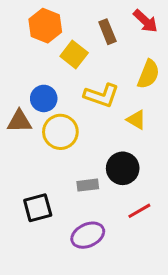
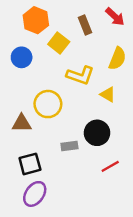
blue circle: (44, 98) -> (22, 57), moved
brown triangle: (19, 121) -> (22, 123), moved
purple ellipse: (88, 235) -> (35, 194), moved, turned -30

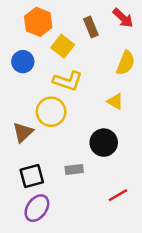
yellow L-shape: (80, 75) -> (68, 81), moved
brown triangle: (22, 123) -> (23, 132), turned -42
gray rectangle: (69, 146) -> (74, 170), moved
red line: (110, 166) -> (118, 195), moved

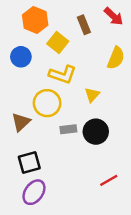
yellow triangle: (115, 101) -> (92, 95), moved, turned 42
gray rectangle: (74, 170) -> (68, 129), moved

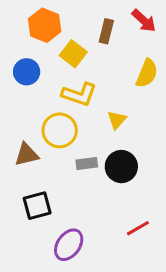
brown rectangle: (84, 25) -> (106, 31), turned 36
brown triangle: (21, 122) -> (27, 154), turned 30
purple ellipse: (34, 192) -> (69, 245), moved

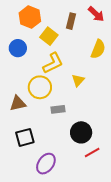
yellow L-shape: (79, 94) -> (53, 63), turned -45
black circle: (121, 167) -> (81, 132), moved

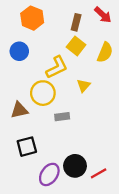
yellow square: (49, 36) -> (76, 46), moved
black circle: (81, 132) -> (75, 166), moved
red line: (92, 153) -> (99, 173), moved

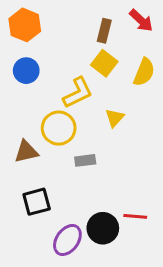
orange hexagon: (32, 18) -> (25, 25), moved
red line: (99, 173) -> (135, 216), moved, turned 35

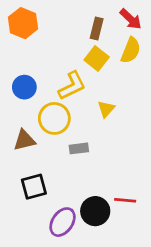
blue circle: (26, 71) -> (24, 87), moved
yellow semicircle: (144, 72) -> (131, 50), moved

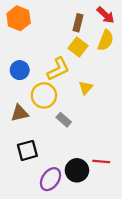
gray rectangle: (79, 148) -> (64, 120), turned 48

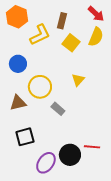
brown rectangle: (78, 23) -> (62, 21), moved
yellow L-shape: (58, 69) -> (40, 35), moved

